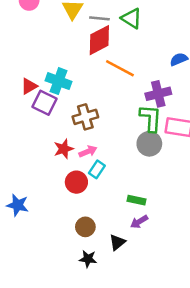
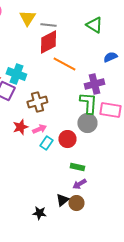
green triangle: (131, 18) -> (94, 25), moved
red circle: (76, 182) -> (67, 139), moved
brown circle: (85, 227) -> (76, 203), moved

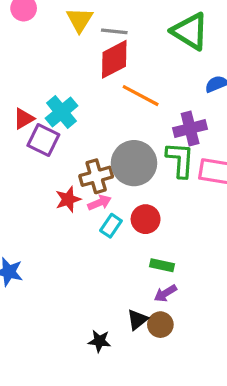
green triangle: (94, 25) -> (190, 31), size x1.4
cyan cross: (16, 74) -> (62, 112), turned 30
brown cross: (37, 102) -> (96, 176), moved
gray circle: (87, 123) -> (134, 163), moved, size x1.4

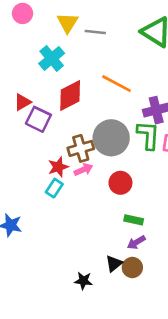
red diamond: (114, 59) -> (70, 95), moved
cyan cross: (62, 112) -> (52, 58), moved
cyan rectangle: (111, 226) -> (54, 188), moved

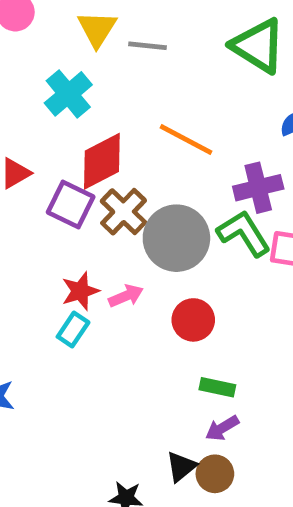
purple square: (38, 119) -> (71, 204), moved
green L-shape: (148, 135) -> (244, 233), turned -36
brown cross: (81, 148) -> (124, 212), moved, turned -30

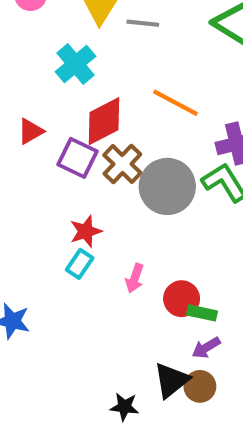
pink arrow: (126, 296) -> (135, 278), moved, turned 132
red circle: (193, 320) -> (182, 299), moved
black triangle: (181, 467) -> (171, 380), size x1.4

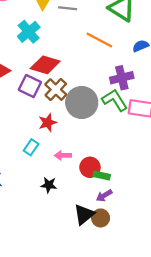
orange line: (175, 103) -> (99, 40), moved
red diamond: (104, 121) -> (45, 65), turned 44
red star: (86, 231) -> (48, 123), moved
pink arrow: (135, 278) -> (63, 156), turned 70
black star: (124, 407) -> (49, 185), moved

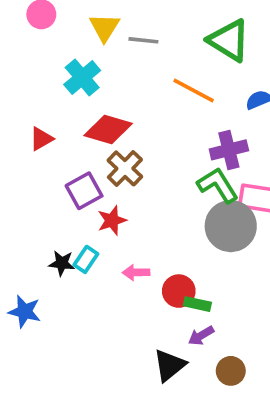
purple square: (30, 86) -> (84, 191), moved, turned 35
gray circle: (82, 102) -> (231, 226), moved
black star: (49, 185) -> (62, 263), moved
brown circle: (101, 218) -> (231, 371), moved

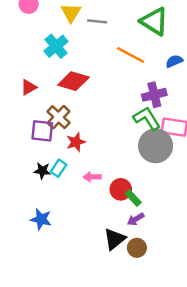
brown cross: (125, 168) -> (58, 117), moved
purple square: (84, 191) -> (42, 131), moved, turned 35
green rectangle: (197, 304) -> (133, 198), turned 35
blue star: (25, 311) -> (41, 219), moved
brown circle: (231, 371) -> (137, 248), moved

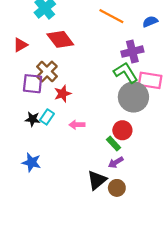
red diamond: (73, 81) -> (60, 39), turned 36
red circle: (121, 189) -> (122, 130), moved

